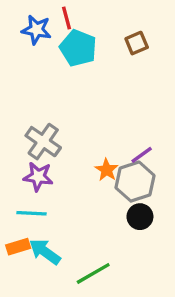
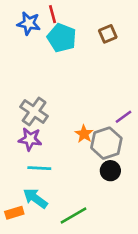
purple line: (142, 155) -> (124, 117), moved
cyan line: (31, 213) -> (39, 168), moved
orange rectangle: (18, 247) -> (14, 213), moved

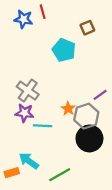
cyan pentagon: (62, 38) -> (64, 50), moved
cyan line: (39, 168) -> (43, 126), moved
black circle: (110, 171) -> (89, 138), size x1.6

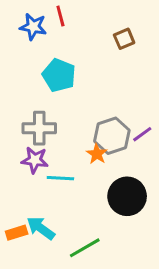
cyan pentagon: (64, 50) -> (59, 75), moved
gray cross: (28, 91) -> (39, 128), turned -35
gray hexagon: (86, 116) -> (112, 136), moved
orange rectangle: (12, 173) -> (17, 233), moved

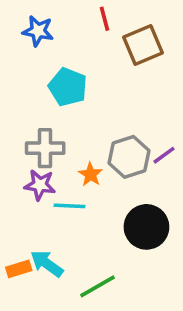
red line: (60, 16) -> (104, 19), moved
brown square: (124, 39) -> (143, 45), size x1.6
orange star: (97, 154) -> (91, 174), moved

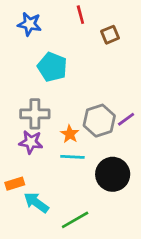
brown square: (143, 45) -> (110, 35), size x0.6
cyan line: (70, 206) -> (72, 157), moved
orange rectangle: (19, 269) -> (15, 184), moved

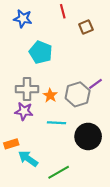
purple line: (126, 119) -> (95, 84), moved
orange star: (70, 134) -> (50, 95), moved

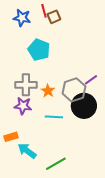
red line: (63, 11) -> (44, 11), moved
brown square: (86, 27) -> (54, 17), moved
black circle: (88, 136) -> (84, 106), moved

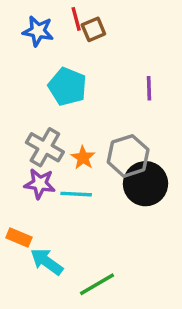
purple line: (91, 80) -> (149, 88), moved, turned -56
gray cross: (26, 85) -> (45, 147), turned 30
cyan line: (54, 117) -> (76, 194), moved
orange rectangle: (11, 137) -> (19, 237), turned 40

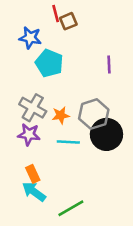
blue star: (38, 31) -> (30, 38), moved
orange star: (83, 158) -> (61, 115), turned 30
cyan line: (76, 194) -> (68, 142), moved
orange rectangle: (19, 237) -> (33, 174), moved, turned 42

